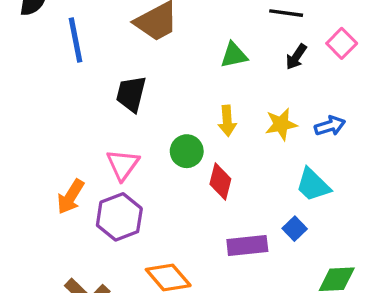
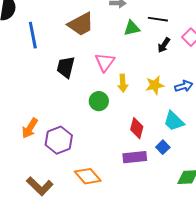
green triangle: (234, 55) -> (132, 28), moved
pink triangle: (123, 165) -> (105, 62), moved
red diamond: (220, 181) -> (137, 128), moved

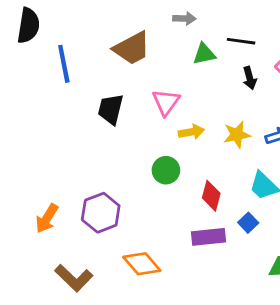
black arrow: (164, 45) -> (250, 78), turned -49
yellow arrow: (123, 83) -> (191, 132), turned -96
green circle: (99, 101) -> (166, 170), moved
orange arrow: (30, 128) -> (47, 218), moved

